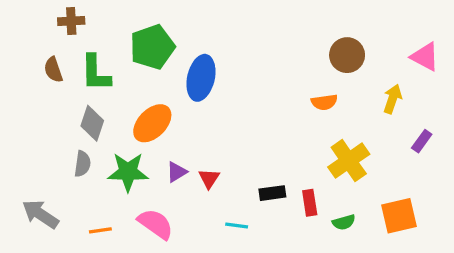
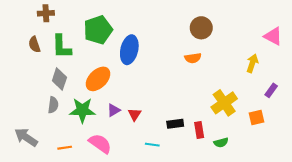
brown circle: (347, 55) -> (201, 28), moved
orange semicircle: (324, 102) -> (193, 58), moved
orange square: (399, 216) -> (256, 117), moved, size x0.7

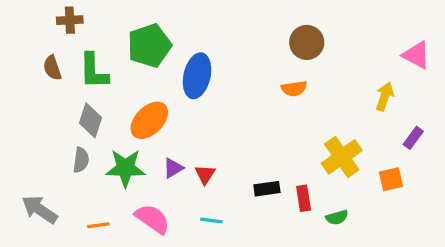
cyan line: (152, 145) -> (211, 220), moved

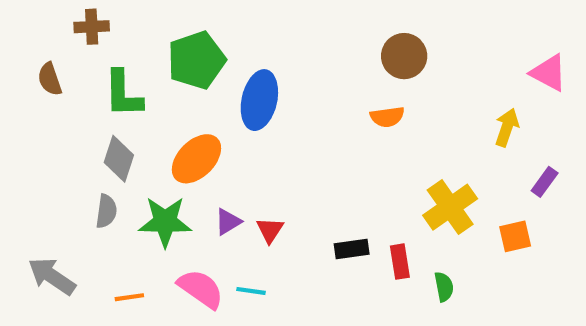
brown semicircle: (52, 68) -> (50, 79), moved
green semicircle: (337, 217) -> (444, 287), turned -85
cyan line: (211, 220) -> (251, 291), moved

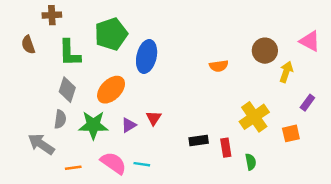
brown circle: (404, 56) -> (265, 51), moved
red triangle: (270, 230) -> (154, 118), moved
gray arrow: (52, 276) -> (41, 144), moved

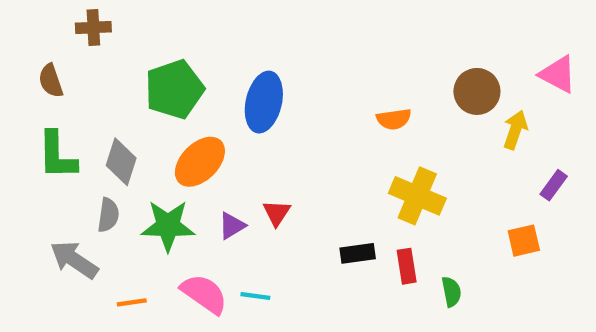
green pentagon: (111, 34) -> (174, 89), moved
green L-shape: (70, 53) -> (57, 155), moved
yellow cross: (254, 117) -> (417, 196), moved, turned -32

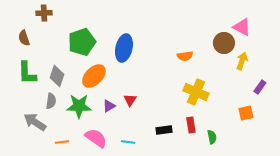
pink triangle: (558, 74) -> (242, 27), moved
black rectangle: (358, 253) -> (164, 130), moved
cyan line: (255, 296) -> (128, 142), moved

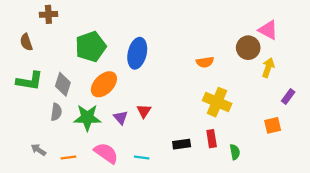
green L-shape: (27, 73) -> (30, 81), turned -80
purple triangle: (109, 106) -> (121, 118), turned -40
gray arrow: (35, 122) -> (38, 150), moved, size x0.6

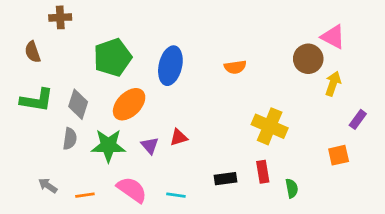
orange semicircle: (205, 62) -> (235, 67), moved
red triangle: (144, 111) -> (179, 137), turned 40

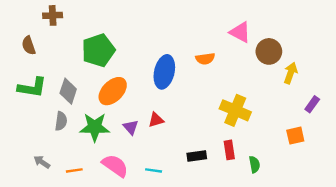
pink triangle: (333, 37) -> (240, 32), moved
blue ellipse: (170, 66) -> (164, 72), moved

